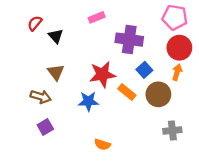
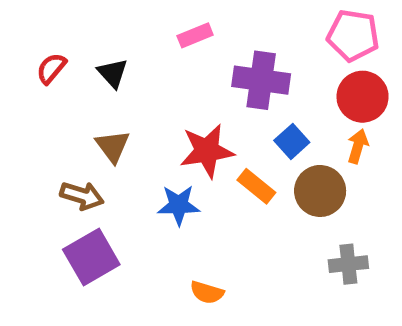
red semicircle: (35, 23) -> (51, 68), moved
purple square: (45, 127) -> (91, 257), size x1.6

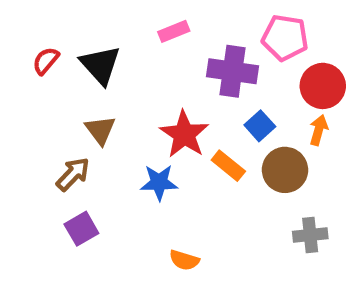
pink pentagon: (353, 35) -> (285, 38), moved
black triangle: (113, 73) -> (100, 65), size x1.5
red star: (207, 151) -> (184, 134), turned -30
brown arrow: (82, 196) -> (73, 174), turned -63
purple square: (91, 257) -> (81, 229), size x0.7

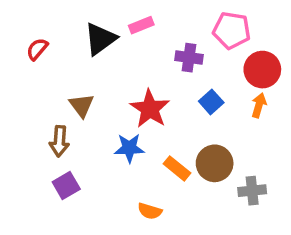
black triangle: (100, 65) -> (100, 39), moved, turned 36
purple cross: (233, 71) -> (189, 58), size x0.7
orange rectangle: (228, 166) -> (177, 168), moved
brown circle: (285, 170) -> (215, 163), moved
brown arrow: (73, 174) -> (59, 141), turned 140

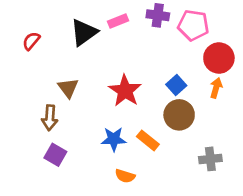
purple cross: (189, 58) -> (158, 15), moved
blue star: (129, 148) -> (114, 139), moved
brown circle: (215, 163) -> (179, 115), moved
purple square: (66, 185) -> (55, 155), turned -30

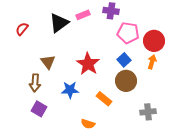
pink pentagon: (193, 25) -> (128, 33), moved
blue star: (114, 139) -> (70, 90), moved

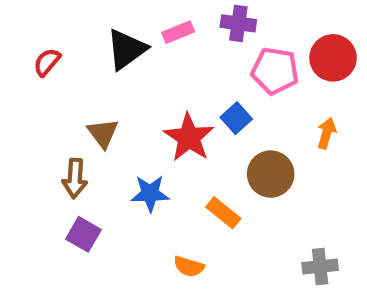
red circle: (154, 41) -> (333, 58), moved
blue square: (124, 60) -> (236, 118), moved
gray cross: (148, 112) -> (320, 267), moved

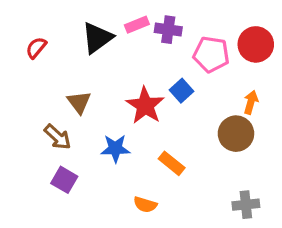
purple cross: (238, 23) -> (168, 30), moved
brown circle: (271, 174) -> (236, 134), moved
brown arrow: (75, 178) -> (58, 137), turned -52

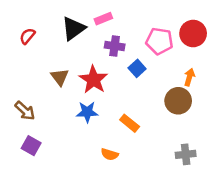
purple cross: (168, 30) -> (115, 46), moved
red star: (145, 106) -> (93, 80), moved
brown arrow: (58, 137) -> (25, 111), moved
purple square: (64, 180) -> (31, 146), moved

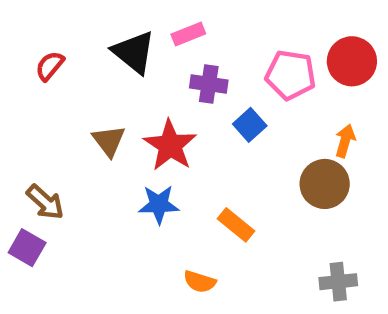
black triangle: (73, 29) -> (134, 52), turned -45
purple square: (31, 146) -> (27, 248), moved

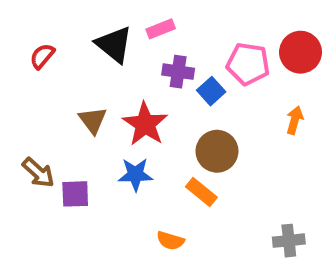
blue square: (250, 125) -> (211, 91), moved
brown circle: (325, 184) -> (217, 151), moved
purple square: (27, 248) -> (75, 194), moved, turned -32

